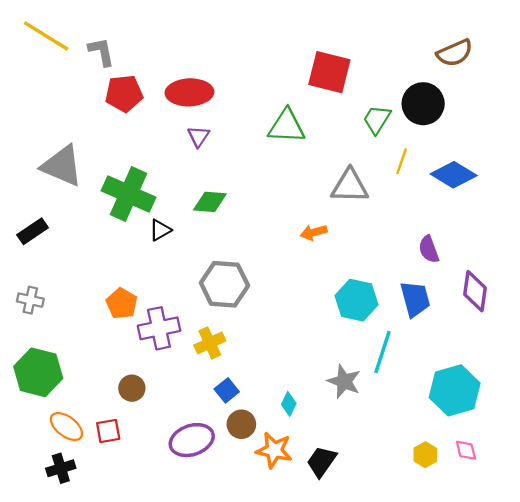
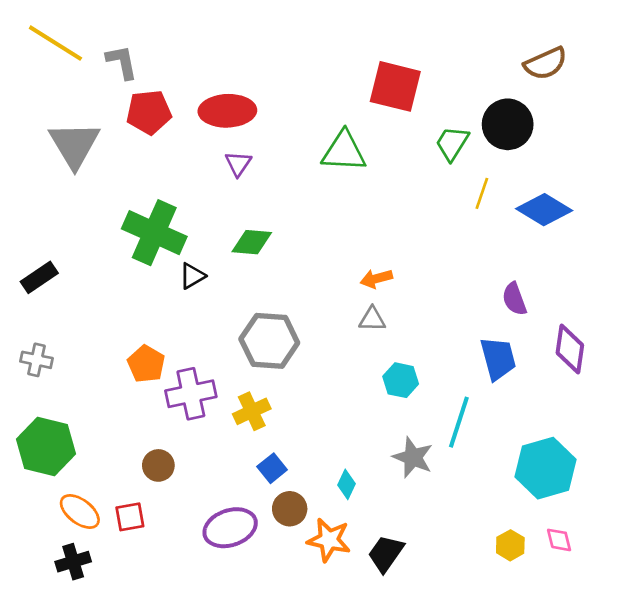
gray triangle: (62, 166) -> (74, 145), moved, turned 36
gray triangle: (350, 186) -> (372, 319), moved, size x0.6
cyan hexagon: (357, 300) -> (401, 380), moved, size x0.7

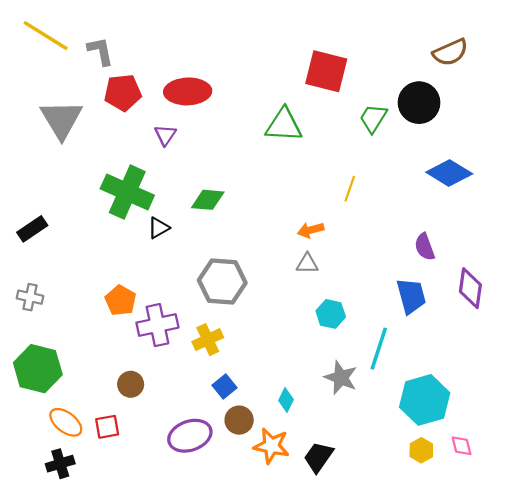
purple triangle: (238, 164) -> (165, 135), moved
yellow line: (482, 193) -> (350, 189), moved
cyan hexagon: (546, 468) -> (425, 400), moved

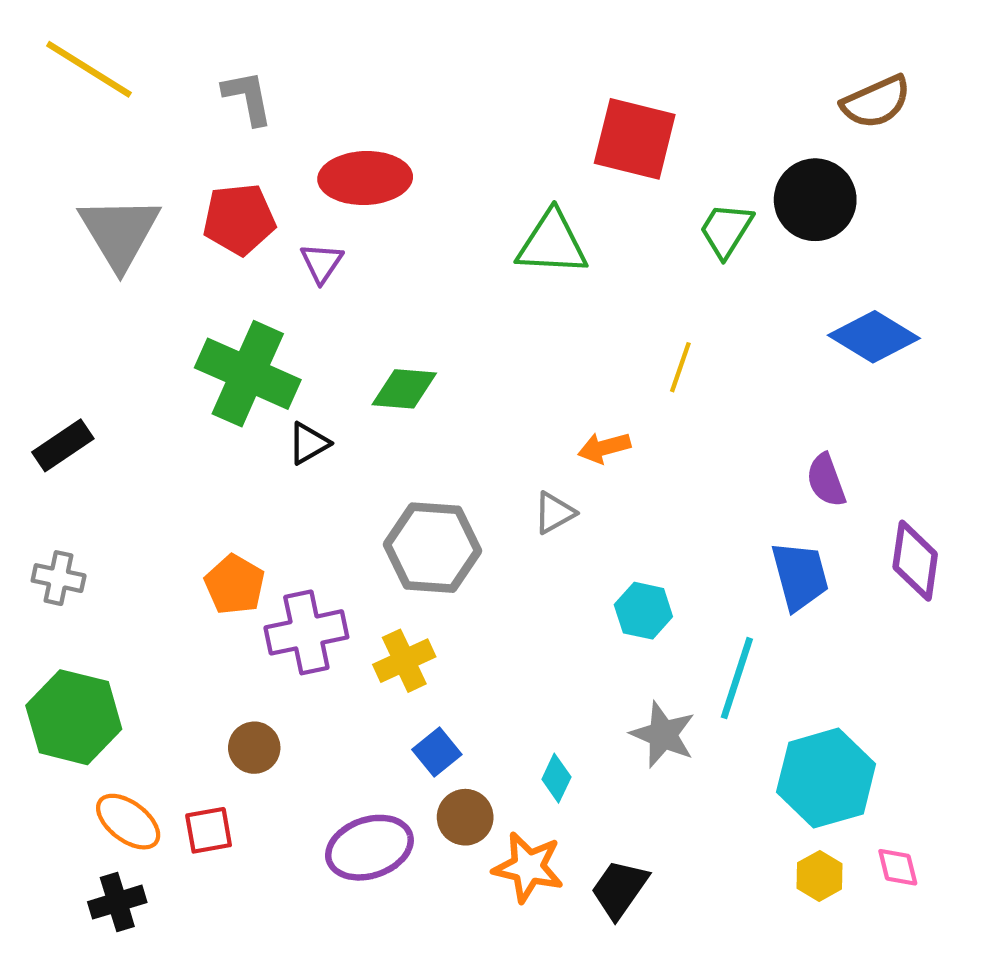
gray L-shape: (100, 51) -> (248, 98), moved
red pentagon: (123, 93) -> (239, 219), moved
gray triangle: (307, 264) -> (554, 513), moved, turned -30

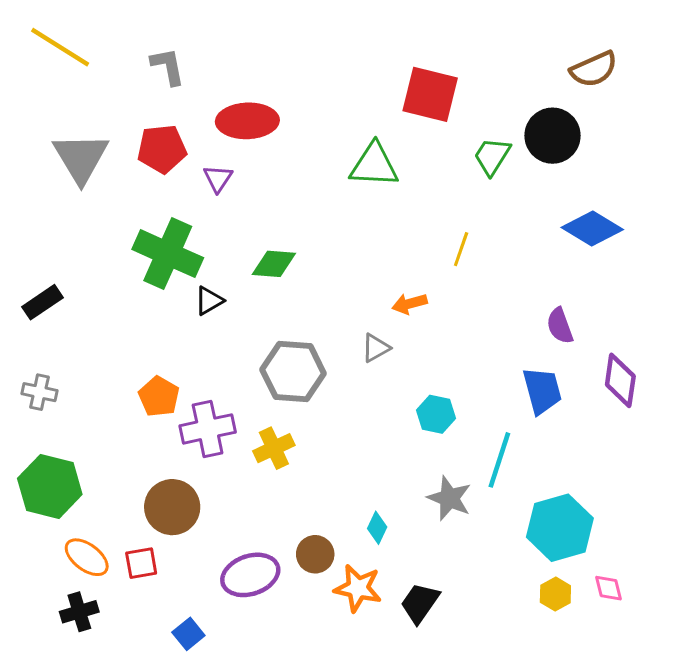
brown circle: (254, 748) -> (172, 507), size x1.6
blue square: (437, 752) -> (188, 634), moved

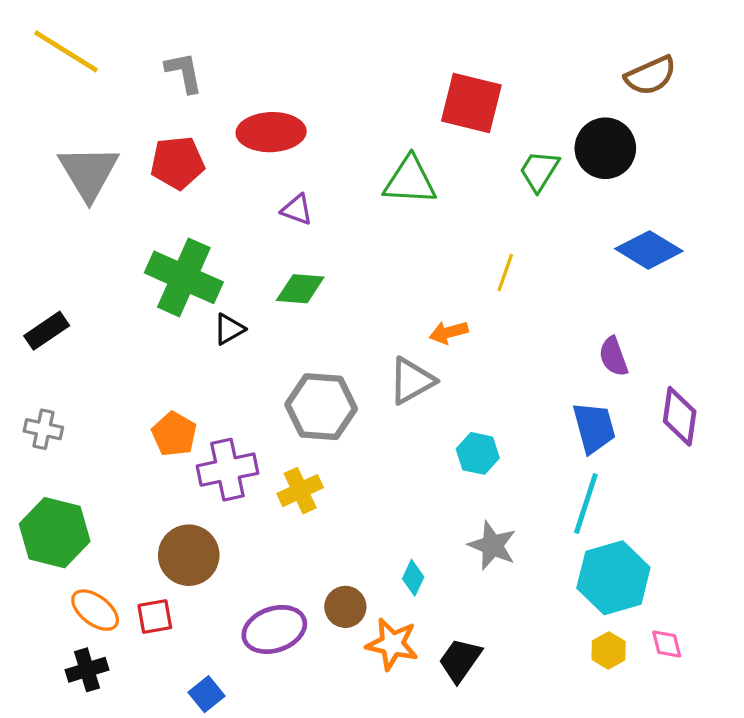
purple triangle: (218, 178) -> (297, 210), moved, turned -44
gray triangle: (376, 348) -> (412, 381), size x1.5
cyan line: (499, 460) -> (586, 504), moved

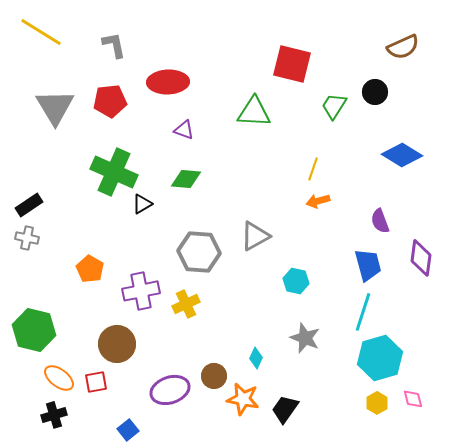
black circle: (605, 148) -> (375, 92), size x0.7
orange arrow: (449, 332) -> (318, 201), moved
gray cross: (43, 429) -> (27, 238), moved
orange pentagon: (174, 434) -> (90, 269), moved

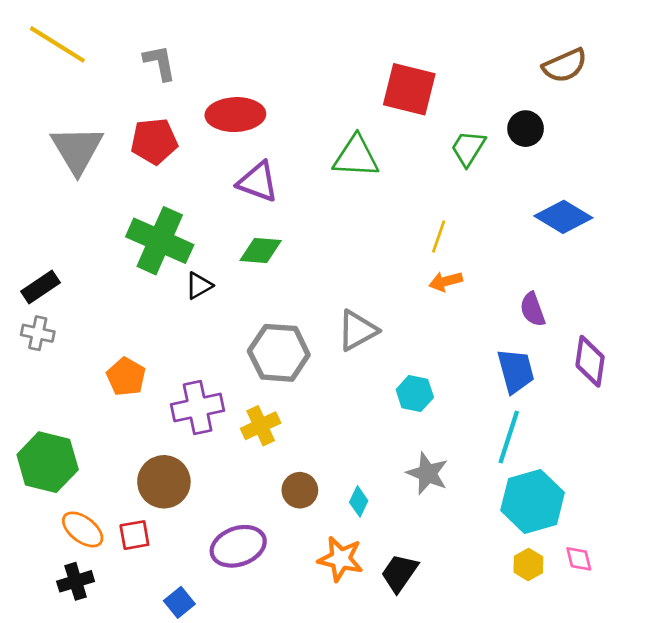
purple triangle: (184, 130) -> (258, 182), size x1.5
brown circle: (214, 376) -> (300, 490), moved

